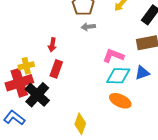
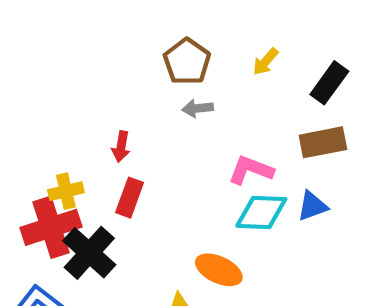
orange ellipse: (120, 101) -> (219, 270), moved

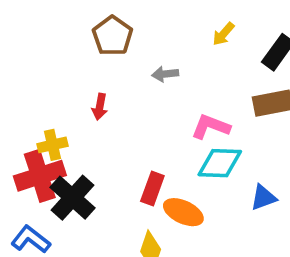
brown pentagon: (187, 62) -> (112, 36), moved
red rectangle: (130, 198) -> (152, 189), moved
blue triangle: (312, 206) -> (263, 198), moved

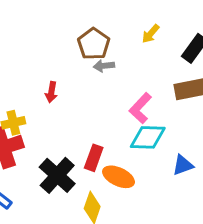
brown pentagon: (112, 36) -> (94, 44), moved
pink L-shape: (211, 127) -> (140, 108), turned -68
black cross: (72, 198) -> (57, 175), moved

